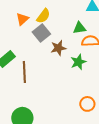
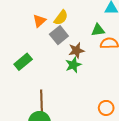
green star: (78, 62) -> (73, 65), moved
brown line: (24, 72) -> (41, 101), moved

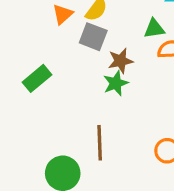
gray square: (59, 35) -> (93, 37), turned -30
brown line: (41, 101) -> (100, 143), moved

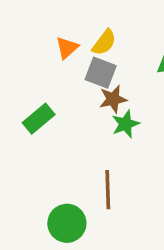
brown star: (120, 61) -> (113, 99), moved

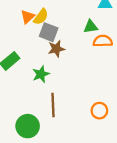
yellow semicircle: (104, 42) -> (41, 17), moved
green star: (125, 124) -> (41, 74), moved

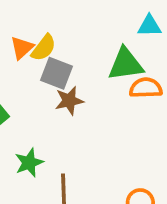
green triangle: (91, 27) -> (126, 64), size x1.5
green star: (41, 74) -> (29, 163), moved

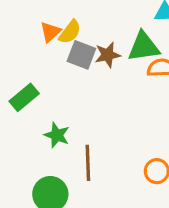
brown star: (69, 101) -> (108, 55), moved
green star: (29, 163) -> (57, 135), turned -30

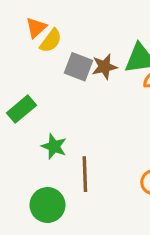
orange triangle: (50, 32) -> (36, 28), moved
yellow semicircle: (70, 32) -> (51, 41), moved

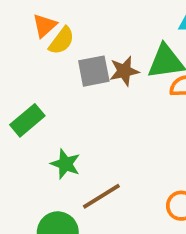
gray square: (78, 67) -> (94, 71), turned -32
brown line: (85, 174) -> (101, 196), turned 60

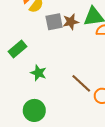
brown line: (101, 196) -> (81, 83), moved, turned 75

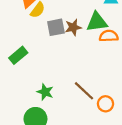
green star: (38, 73) -> (45, 92), moved

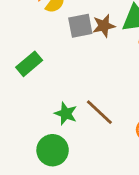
brown line: (84, 91) -> (99, 112), moved

